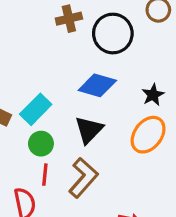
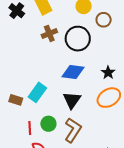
orange ellipse: (148, 135) -> (109, 98), turned 30
green circle: (41, 144) -> (48, 124), moved
red line: (45, 175) -> (30, 128), moved

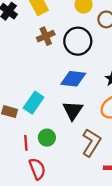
brown L-shape: (73, 130) -> (91, 143), moved

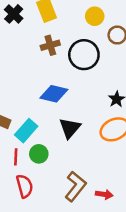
blue diamond: (73, 79) -> (54, 94), moved
cyan rectangle: (34, 103) -> (26, 131), moved
brown L-shape: (91, 143) -> (75, 186), moved

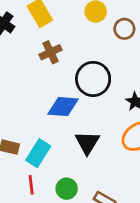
black circle: (84, 55) -> (93, 79), moved
green circle: (39, 154) -> (67, 189), moved

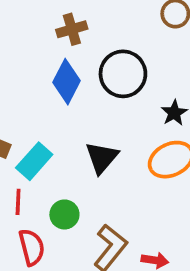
blue diamond: (63, 107) -> (67, 82), moved, turned -76

